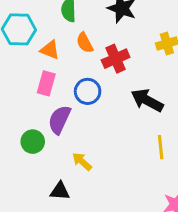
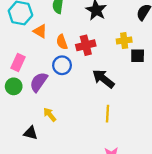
orange semicircle: (85, 43) -> (62, 42), moved
pink rectangle: (46, 83) -> (18, 63), moved
green circle: (33, 142) -> (14, 86), moved

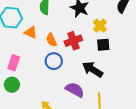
yellow cross: (124, 41) -> (100, 26), moved, turned -32
black square: (138, 56) -> (103, 45), moved
purple semicircle: (39, 82) -> (75, 90), moved, turned 90

